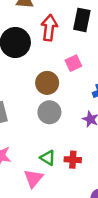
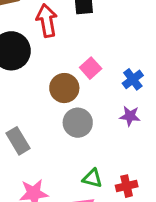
pink square: (73, 63) -> (91, 68), moved
red cross: (73, 160) -> (127, 186), moved

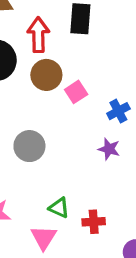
brown circle: (64, 88) -> (46, 75), moved
gray circle: (78, 123) -> (29, 146), moved

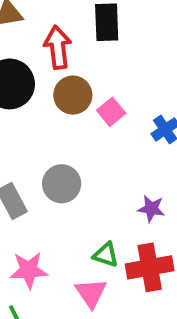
purple star: (109, 149) -> (151, 209), moved
red cross: (94, 222) -> (150, 267), size x1.6

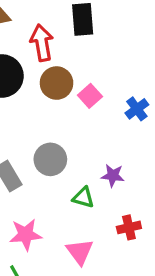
purple star: (151, 209) -> (113, 176), moved
green triangle: (106, 255) -> (83, 198), moved
red cross: (150, 267) -> (129, 227), size x0.6

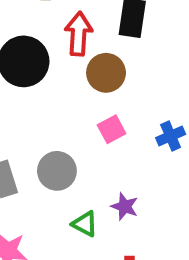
brown circle: (57, 83) -> (106, 73), moved
pink square: (90, 96) -> (112, 129), moved

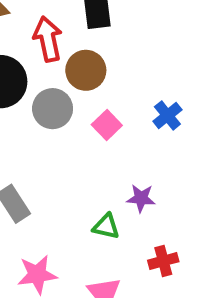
gray circle: (57, 171) -> (53, 109), moved

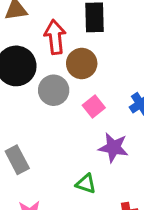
purple star: (141, 198) -> (113, 148), moved, size x1.4

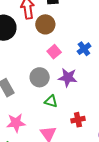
gray circle: (54, 90) -> (40, 77), moved

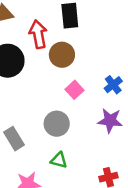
purple star: (68, 77) -> (110, 121), moved
green triangle: (51, 101) -> (59, 160), moved

